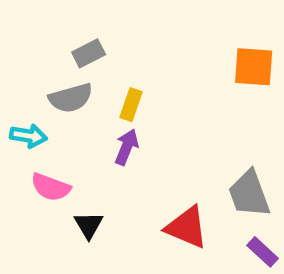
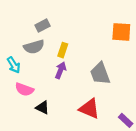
cyan arrow: (28, 136) -> (14, 65), turned 49
gray trapezoid: (249, 194) -> (100, 73), moved
black triangle: (89, 225) -> (42, 108), turned -32

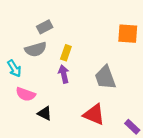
purple arrow: (61, 70) -> (64, 74), turned -35

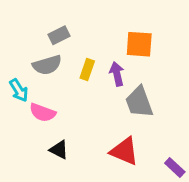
orange square: (128, 34) -> (139, 44), moved
purple arrow: (64, 74) -> (117, 74), moved
pink semicircle: (26, 94) -> (43, 113), moved

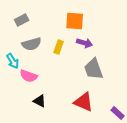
gray rectangle: (59, 35) -> (22, 20), moved
orange square: (139, 44) -> (75, 21), moved
purple arrow: (117, 74) -> (85, 43), moved, turned 119

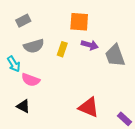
gray trapezoid: (94, 69) -> (115, 56), moved
black triangle: (40, 101) -> (23, 106), moved

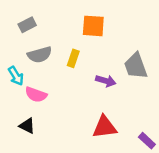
purple arrow: (90, 45) -> (106, 81), moved
red triangle: (89, 107) -> (105, 127), turned -30

